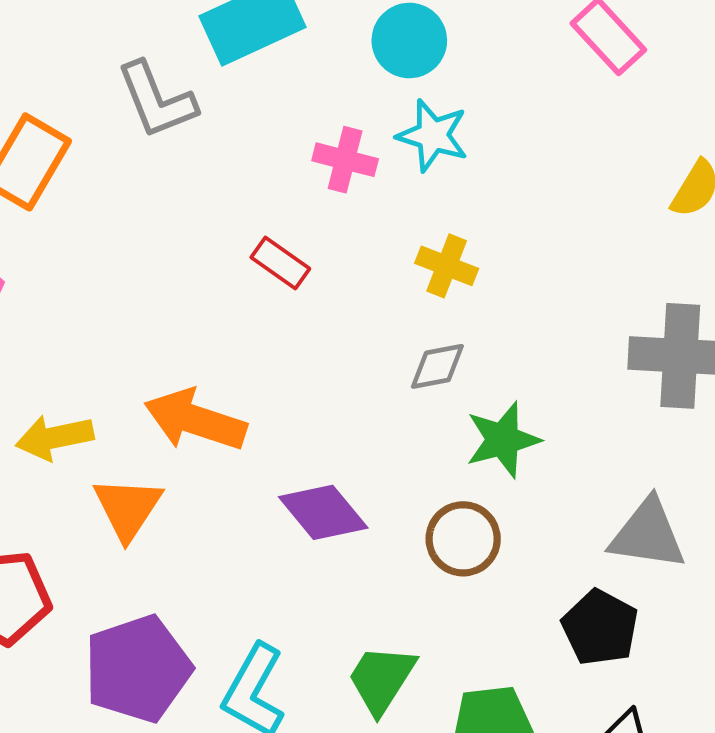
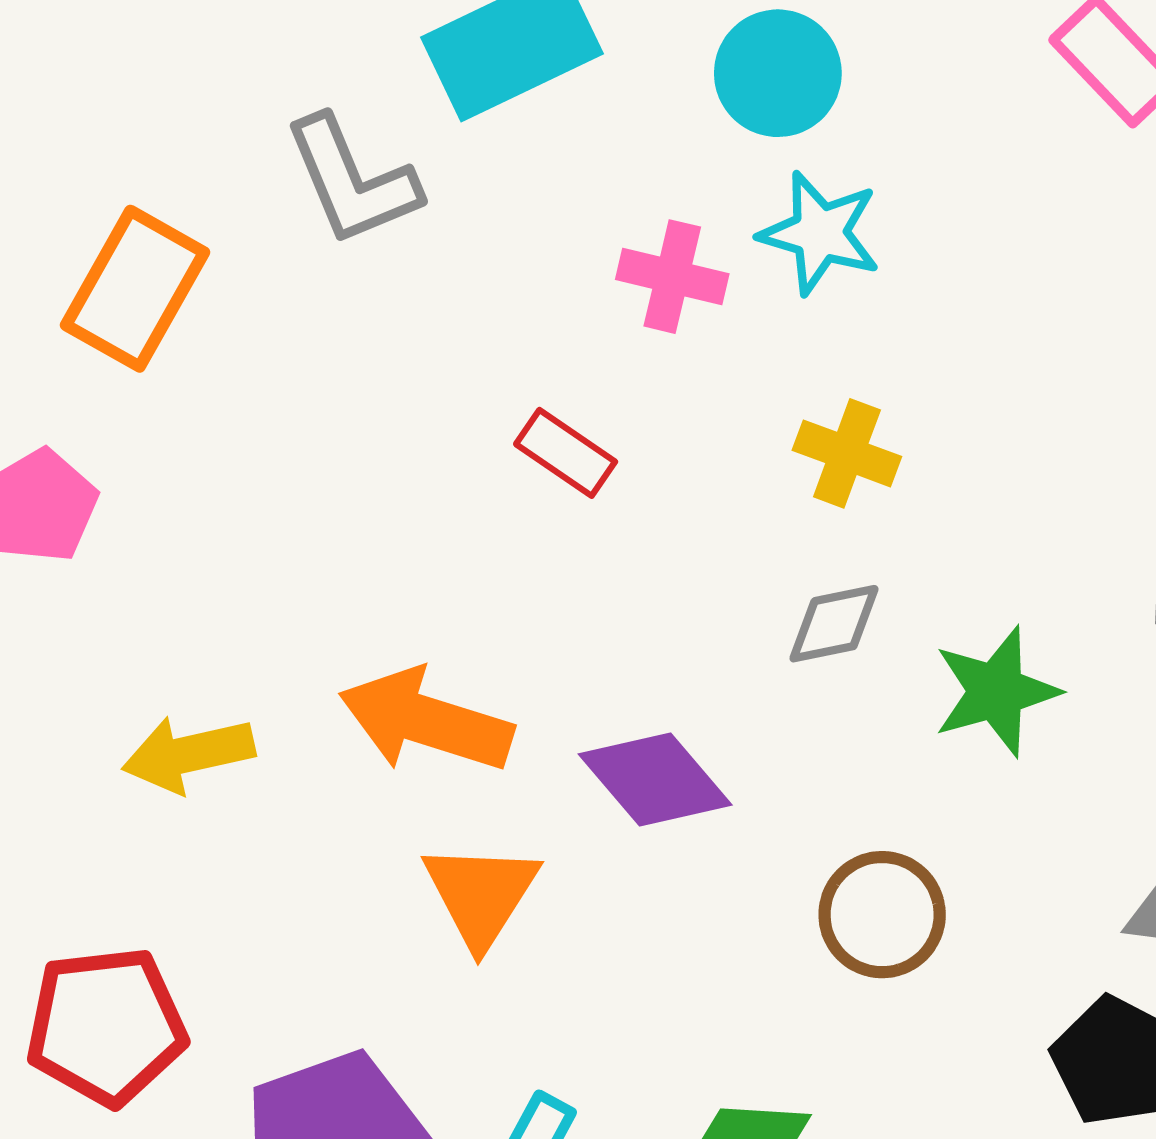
green star: (503, 440) -> (996, 692), moved
orange triangle: (128, 508) -> (481, 894), moved
purple diamond: (323, 512) -> (655, 779), moved

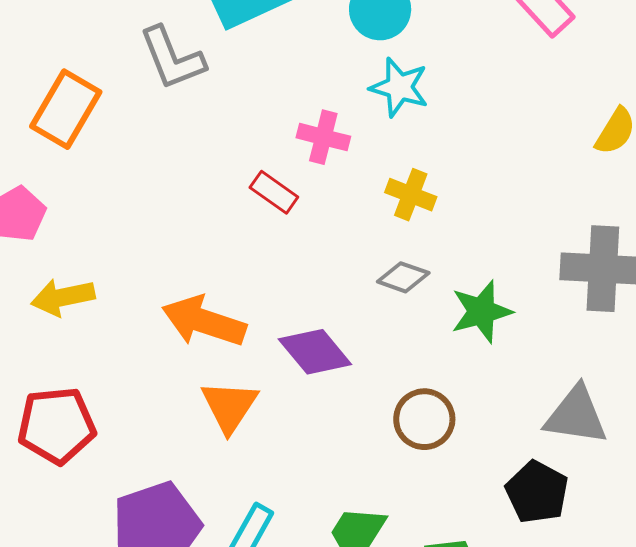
pink cross: (672, 277) -> (323, 137), moved
gray diamond: (834, 624) -> (403, 277), turned 30
yellow arrow: (188, 754) -> (63, 297), moved
red pentagon: (106, 1026) -> (57, 425), moved

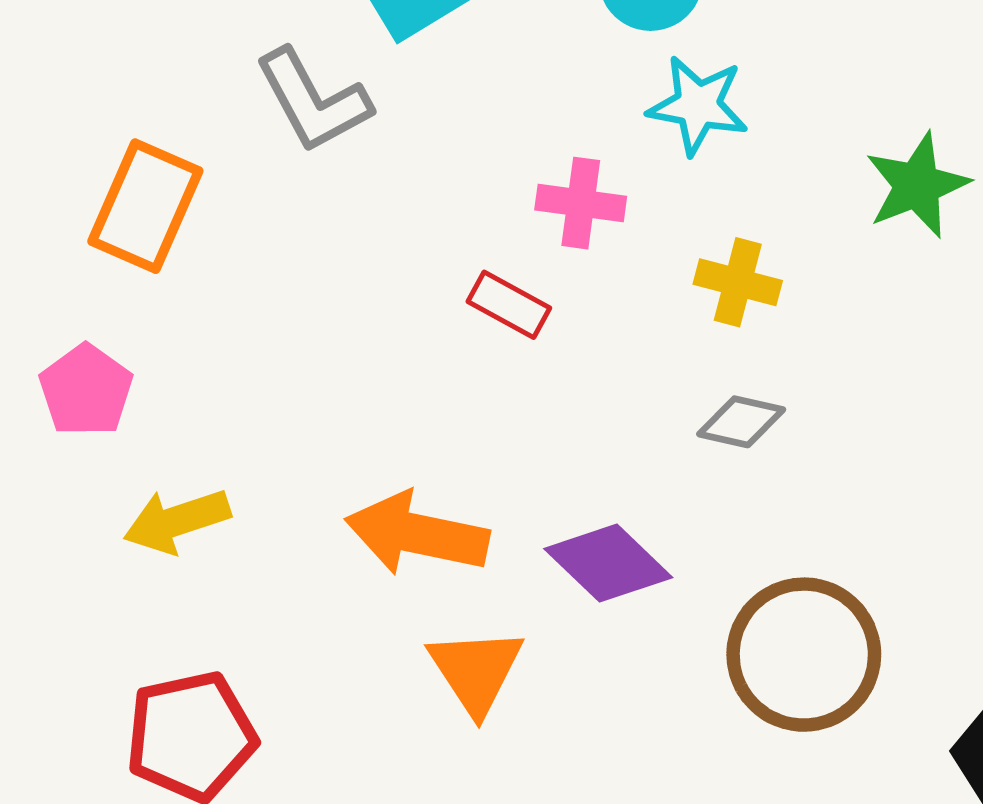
green star: (481, 312) -> (917, 185), moved
brown circle: (424, 419) -> (804, 655), size x1.5

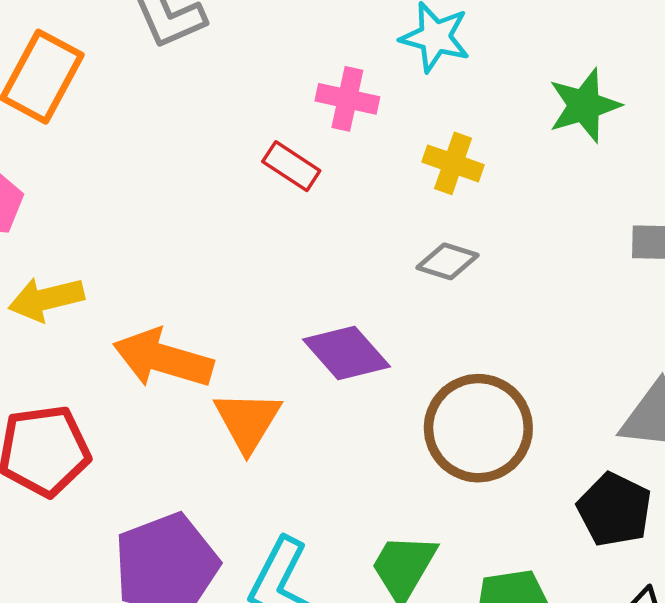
orange arrow: (417, 534) -> (163, 359), moved

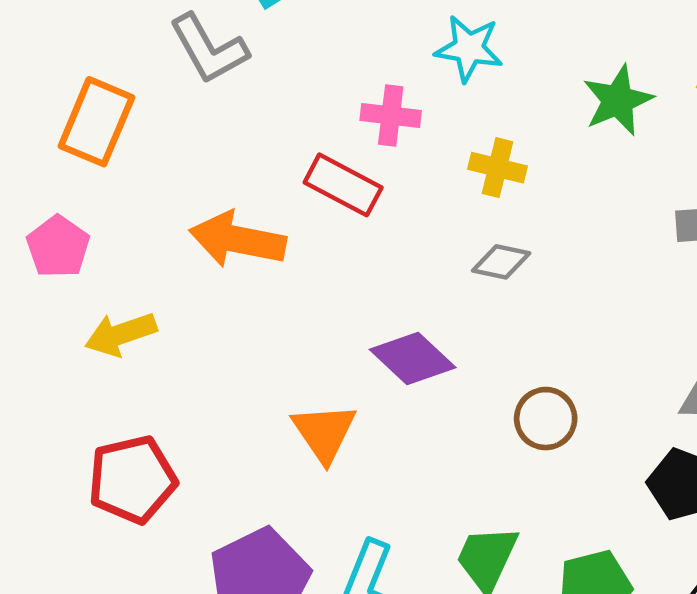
red rectangle: (291, 166) -> (343, 185), size x1.4
orange arrow: (163, 359) -> (238, 240), moved
brown circle: (478, 428) -> (546, 419), size x0.6

